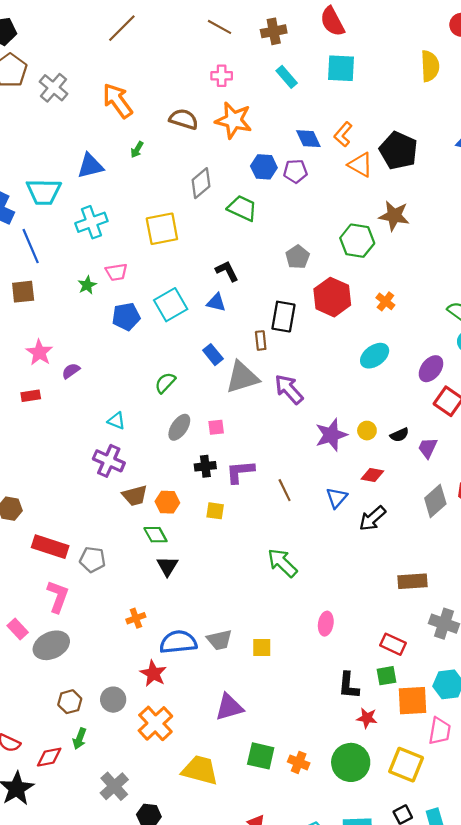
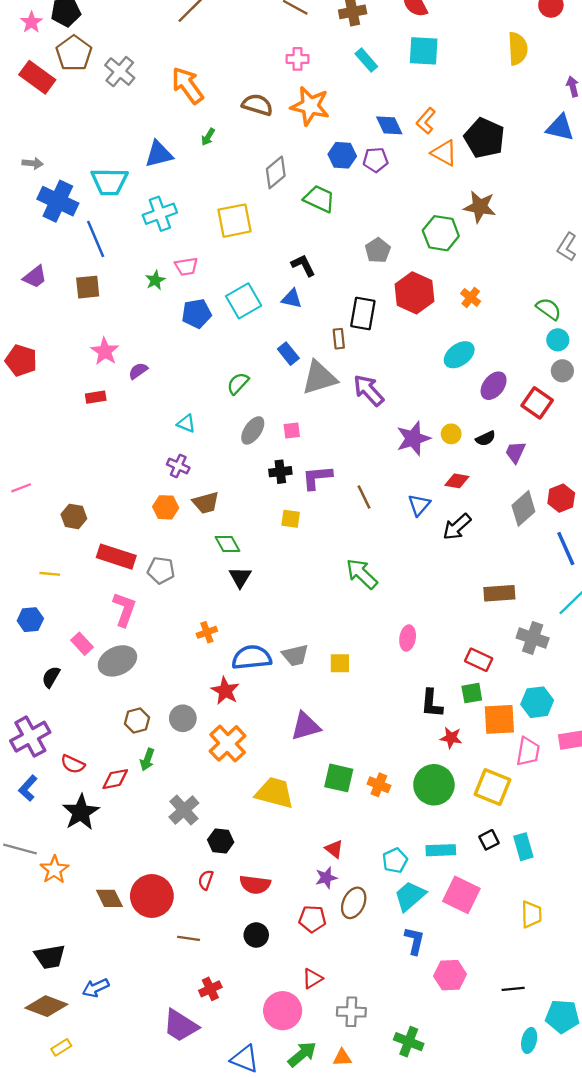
purple ellipse: (431, 369) -> (494, 386), moved
purple cross: (109, 461) -> (178, 466), size x0.7
orange hexagon: (167, 502) -> (166, 507), moved

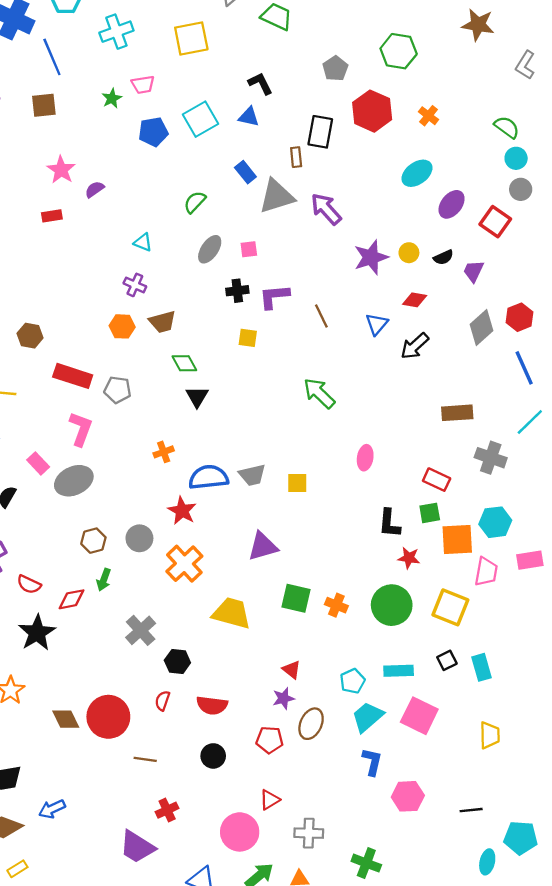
brown star: (480, 207) -> (478, 25), moved

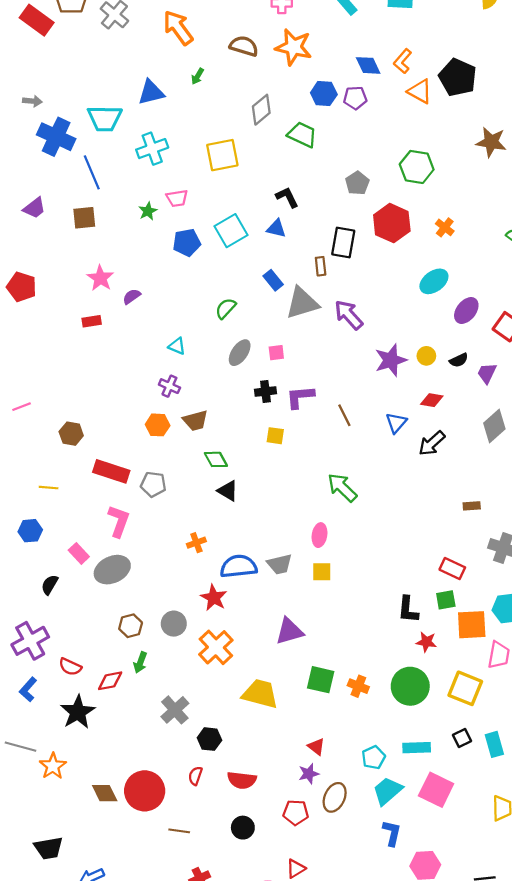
black triangle: (197, 397) -> (228, 491), turned -30
brown rectangle: (457, 413) -> (472, 506), size x0.6
pink ellipse: (365, 458) -> (320, 535), moved

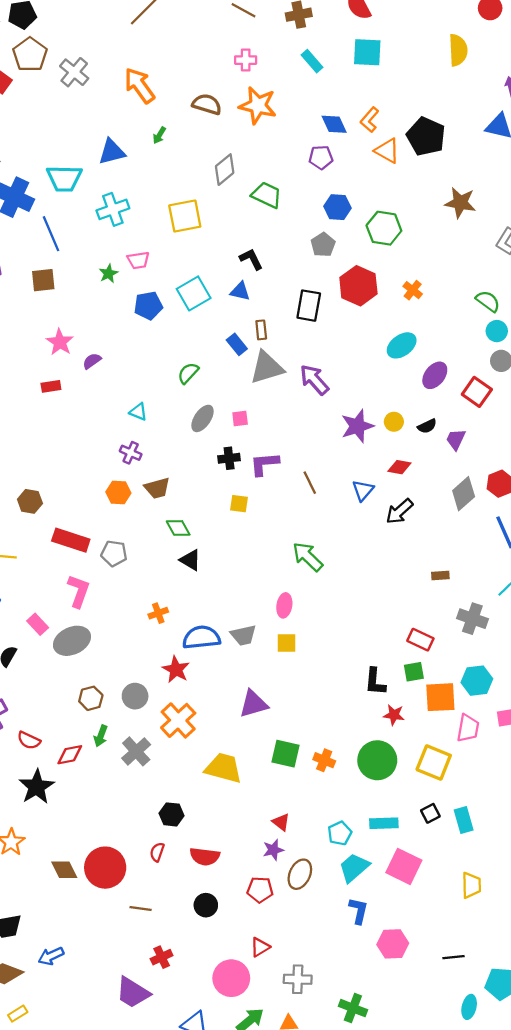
blue hexagon: (324, 94) -> (337, 207), moved
brown rectangle: (321, 266) -> (261, 330), moved
gray cross: (175, 710) -> (136, 751), moved

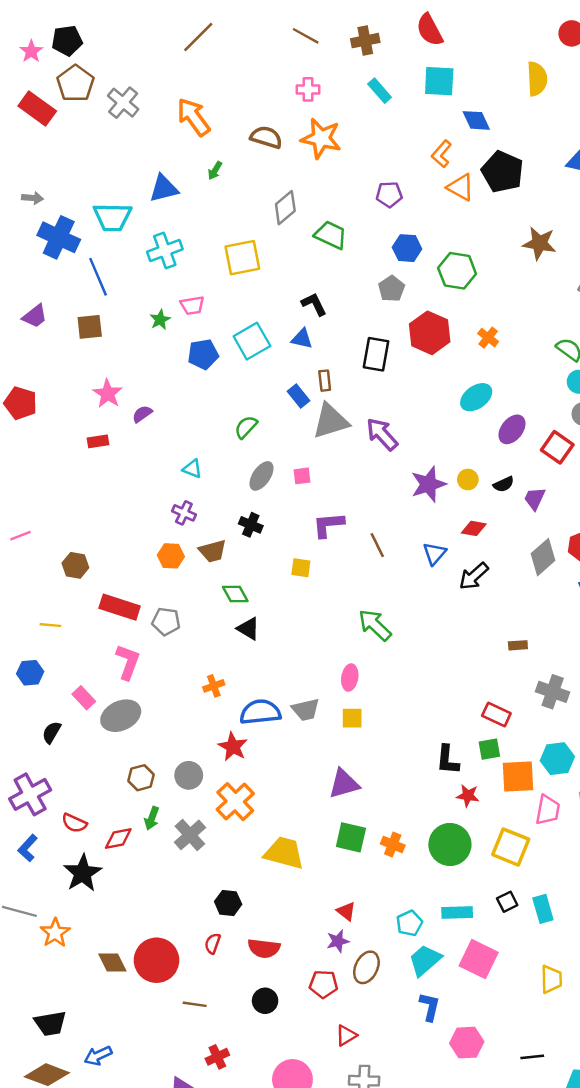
blue diamond: (334, 124) -> (476, 120), moved
black cross: (229, 458) -> (251, 525), moved, turned 30
purple triangle: (253, 704) -> (344, 784), moved
red triangle: (260, 947) -> (346, 1035), moved

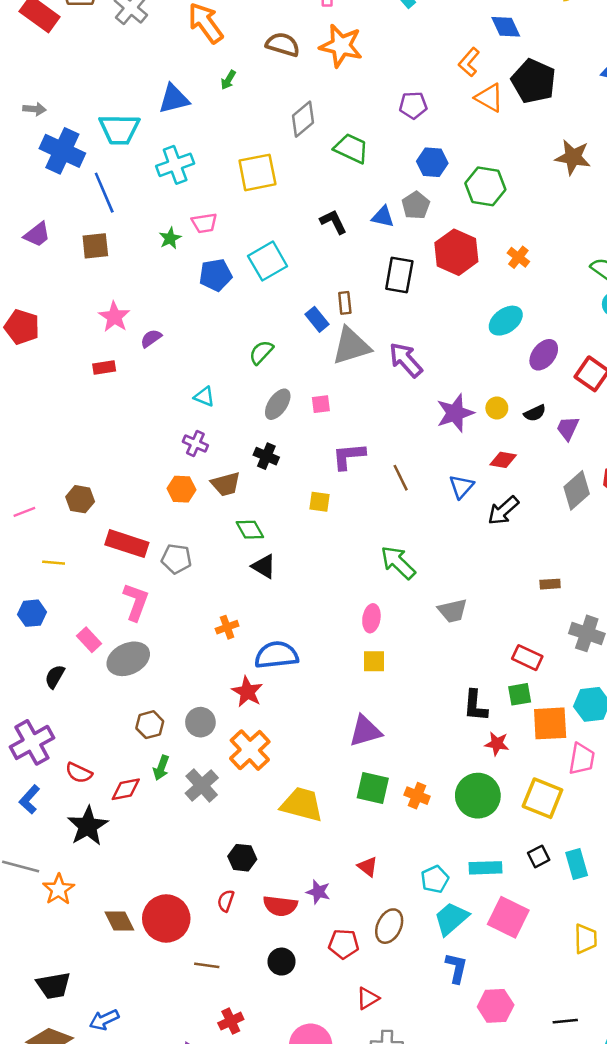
blue triangle: (302, 339) -> (383, 217), moved
pink line: (21, 536) -> (24, 512), moved
gray trapezoid: (306, 710) -> (453, 611), moved
purple star: (338, 941) -> (318, 892), moved, turned 30

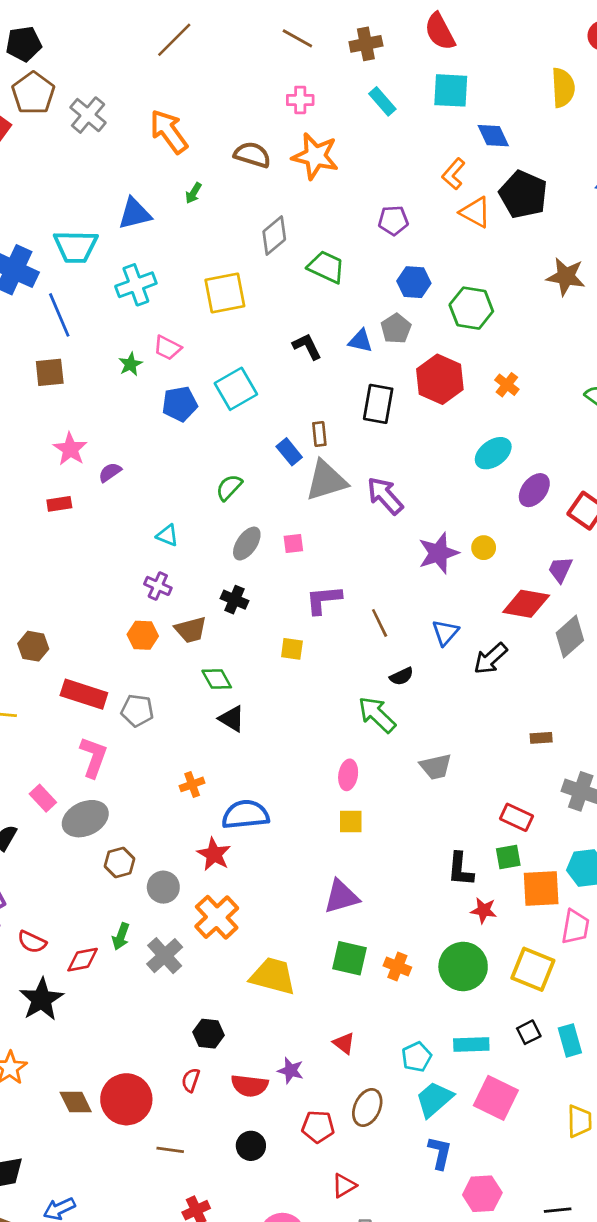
pink trapezoid: (204, 223) -> (167, 348), turned 36
black semicircle: (535, 413) -> (401, 676), moved
red diamond: (503, 460) -> (526, 604), moved, size x1.6
brown hexagon: (150, 725) -> (120, 862), moved

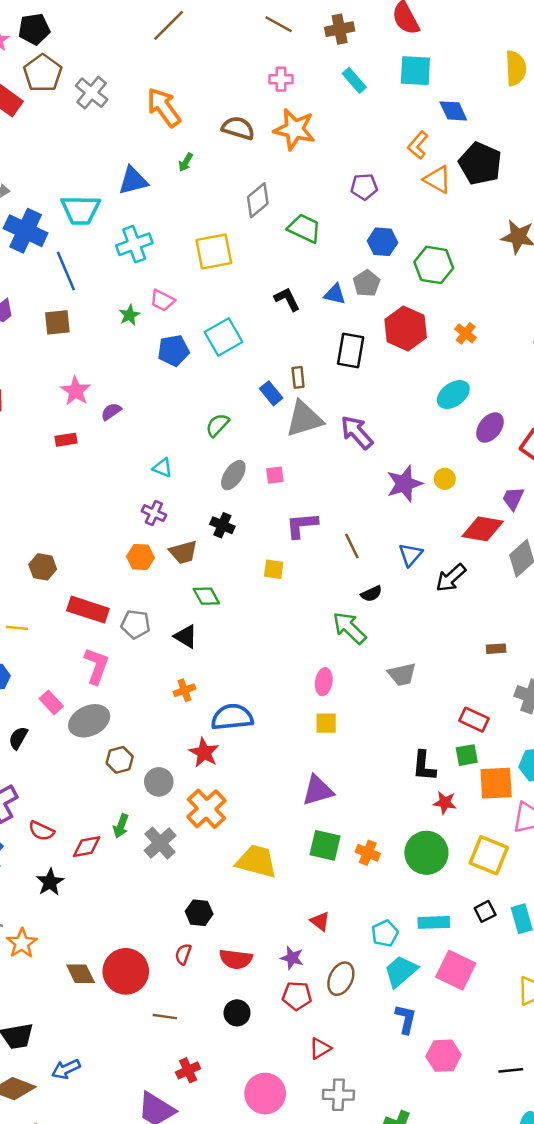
black triangle: (232, 719) -> (186, 636), moved
black star: (41, 999) -> (50, 882), size x0.7
purple star: (291, 1071) -> (292, 958), moved

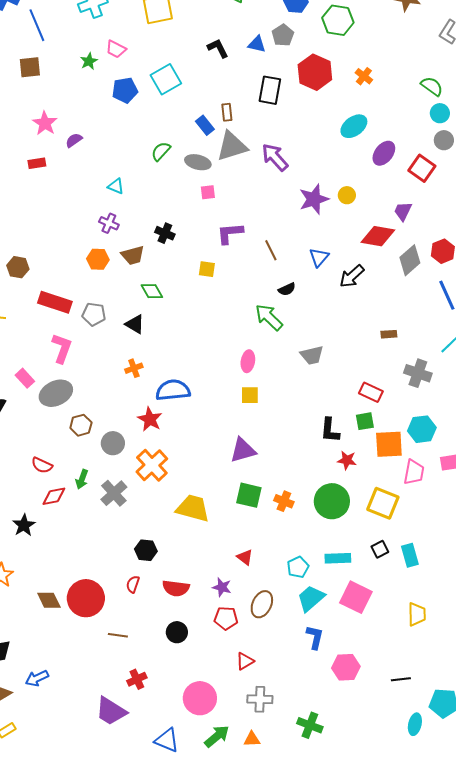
gray ellipse: (233, 475) -> (198, 162), moved, turned 70
red semicircle: (41, 831) -> (42, 465), moved

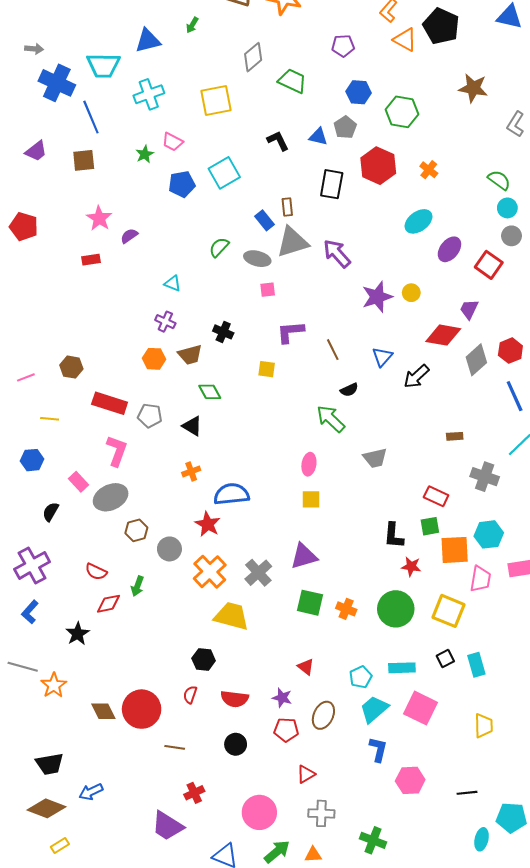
gray cross: (114, 493) -> (258, 573), moved
yellow trapezoid: (193, 508) -> (231, 616), moved

